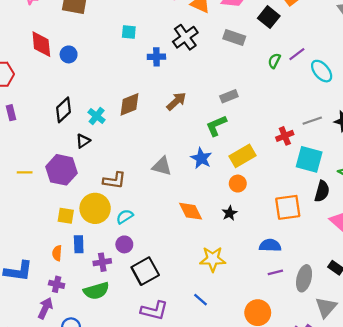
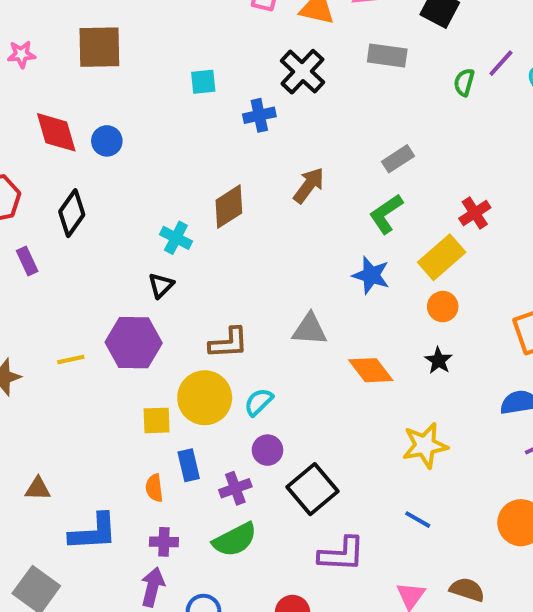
black diamond: (63, 110) -> (72, 213), moved
red cross: (285, 136) -> (475, 213), moved
gray triangle: (162, 166) -> (310, 329), moved

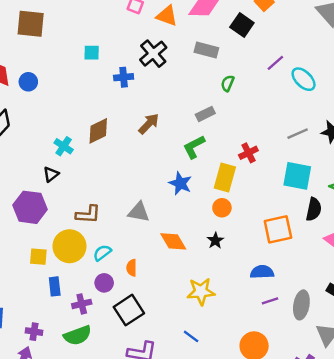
green semicircle: (464, 82) -> (228, 83), moved
yellow rectangle: (442, 257) -> (225, 178), turned -40
orange semicircle: (154, 488) -> (132, 268), moved

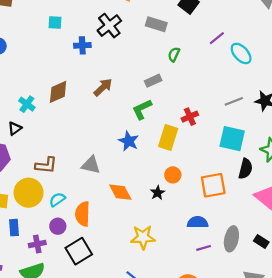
orange circle: (222, 208) -> (173, 175), moved
orange semicircle: (132, 268) -> (83, 214), size x1.6
gray ellipse: (301, 305) -> (231, 239), moved

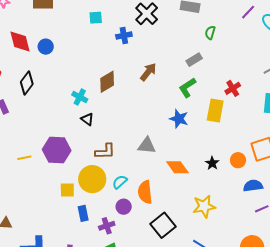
black triangle: (15, 128) -> (87, 119), moved, turned -40
orange circle: (173, 175) -> (238, 160), moved
black square: (79, 251) -> (163, 225), moved

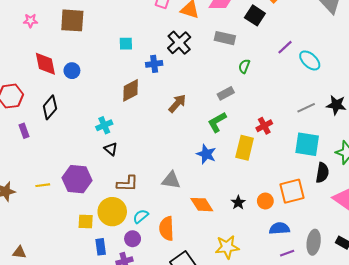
brown diamond: (107, 82) -> (131, 90), moved
cyan cross: (80, 97) -> (104, 125), turned 35
purple circle: (124, 207) -> (133, 239), moved

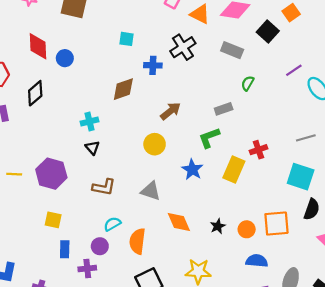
yellow circle: (112, 212) -> (155, 144), moved, size x0.7

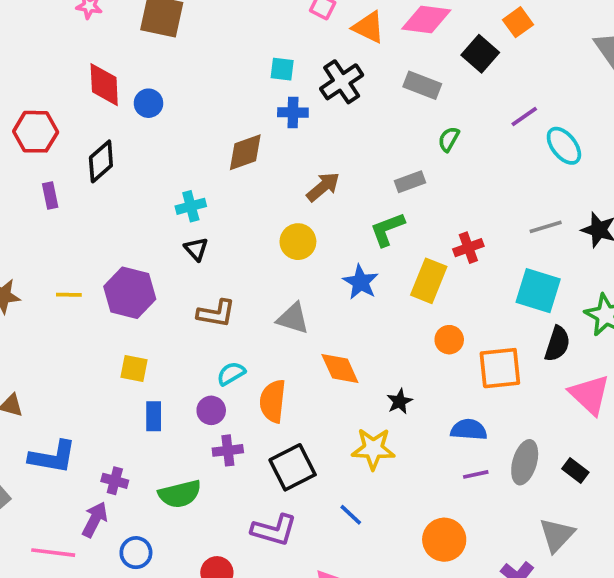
cyan square: (126, 39) -> (282, 69), moved
black star: (218, 226) -> (400, 401), moved
orange circle: (247, 229) -> (449, 340), moved
purple cross: (87, 268) -> (228, 450), moved

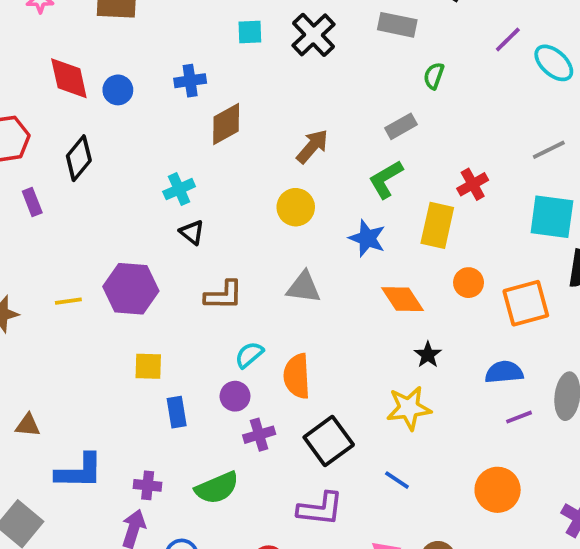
blue cross: (293, 112) -> (190, 81), moved
orange diamond: (340, 369) -> (403, 299), moved

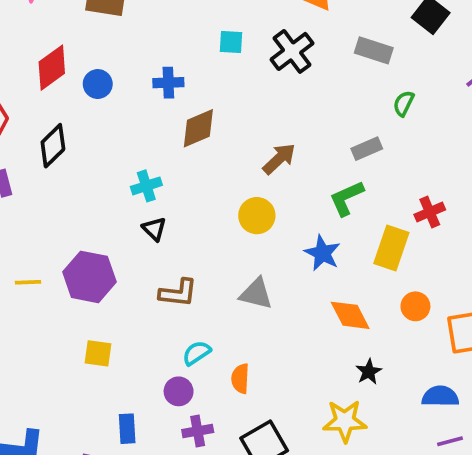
red diamond: (69, 78) -> (52, 68), turned 60
orange semicircle: (297, 376) -> (240, 379), size x0.7
blue rectangle: (177, 412) -> (127, 429), moved

